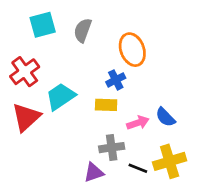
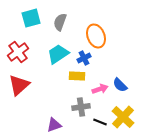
cyan trapezoid: (61, 96) -> (58, 54), moved
yellow cross: (170, 161) -> (123, 117), turned -30
purple triangle: (94, 172) -> (54, 125), moved

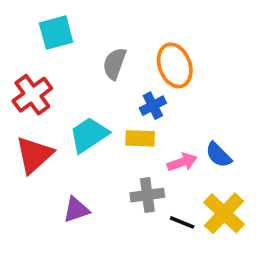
gray semicircle: (60, 22) -> (114, 64), moved
cyan trapezoid: (58, 54) -> (89, 135), moved
purple triangle: (54, 125) -> (76, 210), moved

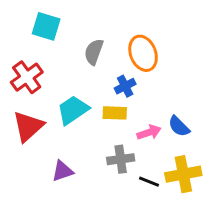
cyan square: (56, 33) -> (46, 26), turned 32
yellow cross: (224, 213) -> (183, 174), turned 36

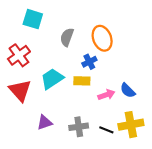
red triangle: (28, 126) -> (20, 90), turned -30
gray cross: (121, 159) -> (79, 127), moved

